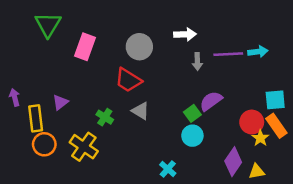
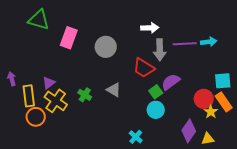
green triangle: (48, 24) -> (39, 20), turned -45
gray circle: (139, 47) -> (106, 47), moved
gray arrow: (197, 62) -> (160, 50), size x1.5
red trapezoid: (128, 80) -> (144, 68), moved
yellow cross: (84, 147) -> (56, 101), moved

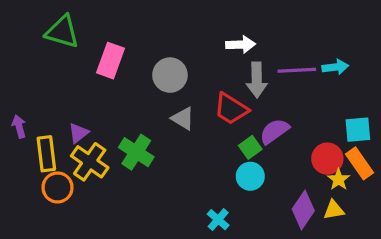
gray triangle: (114, 90) -> (183, 118), moved
green cross: (85, 95) -> (136, 152), size x1.5
yellow triangle: (208, 139) -> (334, 210), moved

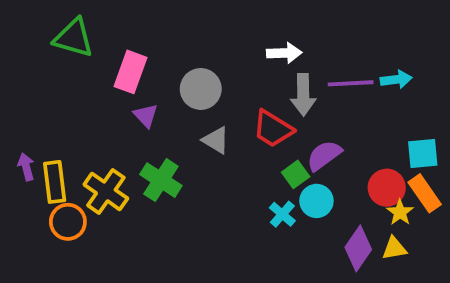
purple arrow: (19, 126) -> (26, 167), moved
purple triangle: (78, 133) -> (146, 116), moved, turned -35
cyan circle: (250, 176) -> (316, 201), moved
cyan cross: (218, 220) -> (282, 214), moved

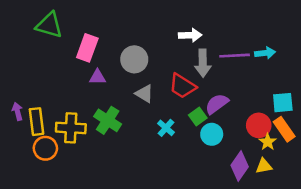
purple triangle: (146, 116) -> (97, 77), turned -48
yellow cross: (106, 191) -> (71, 128), turned -32
cyan cross: (282, 214) -> (166, 128), moved

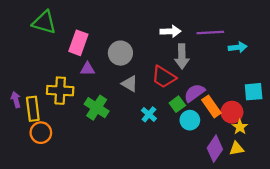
purple line: (235, 56) -> (210, 33), moved
yellow cross: (71, 128) -> (60, 91), moved
orange rectangle: (284, 129) -> (211, 106), moved

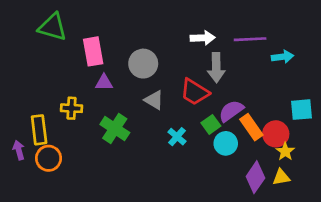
pink rectangle: (78, 43) -> (93, 51), turned -30
yellow cross: (60, 91) -> (72, 108), size x0.7
purple arrow: (16, 100) -> (19, 150), moved

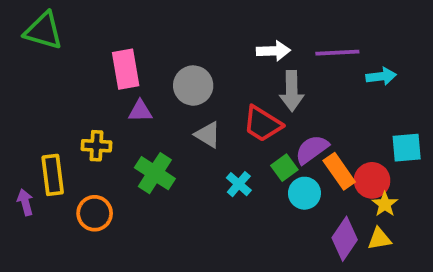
green triangle: (53, 27) -> (44, 31), moved
orange circle: (49, 158) -> (95, 213), moved

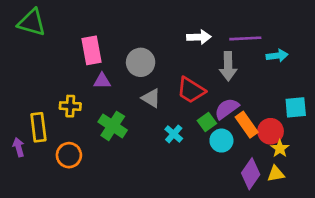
gray arrow: (292, 91) -> (228, 66), moved

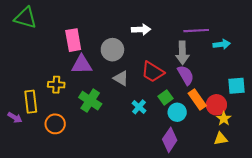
white arrow: (199, 37) -> (141, 29), moved
purple triangle: (102, 81) -> (82, 65), size x1.5
purple semicircle: (227, 109) -> (186, 75), moved, turned 96
purple arrow: (19, 147) -> (15, 118), turned 136
purple diamond: (251, 174) -> (170, 140), moved

